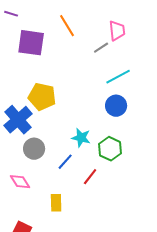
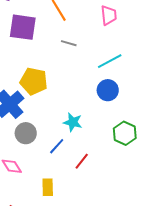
gray line: (101, 48) -> (69, 43), moved, turned 49
green hexagon: (110, 149) -> (125, 133), moved

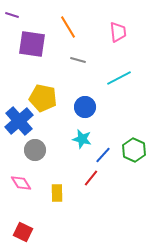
blue circle: (108, 90) -> (85, 107), moved
blue line: (57, 146) -> (103, 155), moved
yellow rectangle: (48, 187) -> (57, 193), moved

